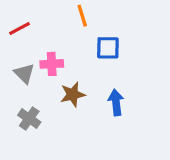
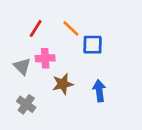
orange line: (82, 16) -> (71, 28), moved, turned -30
red line: (20, 29) -> (36, 28), moved, turned -30

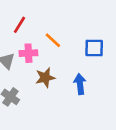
orange line: (71, 28) -> (53, 40), moved
blue square: (93, 45) -> (94, 48), moved

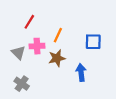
orange line: (53, 40) -> (58, 35), turned 72
brown star: (45, 78) -> (57, 58), moved

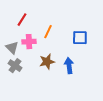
brown star: (57, 58) -> (47, 62), moved
gray cross: (22, 84) -> (15, 66), moved

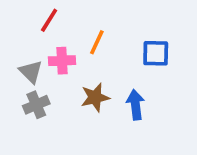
gray cross: (15, 66) -> (36, 105), turned 32

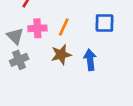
orange line: (97, 42) -> (64, 27), moved

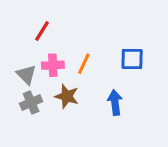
brown star: (61, 55) -> (67, 96), moved, turned 30

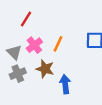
pink cross: (53, 65) -> (34, 45), turned -35
blue arrow: (115, 103) -> (65, 84), moved

